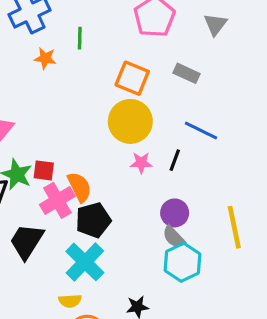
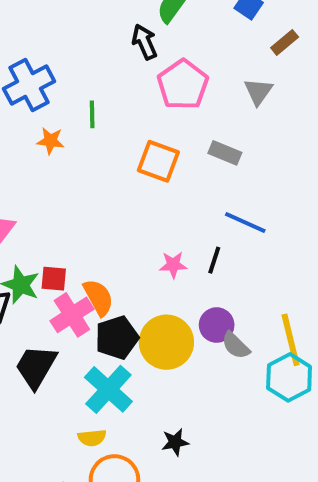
yellow circle: (130, 121) -> (166, 342), moved
gray semicircle: (174, 237) -> (236, 345), moved
cyan hexagon: (182, 262) -> (289, 377), moved

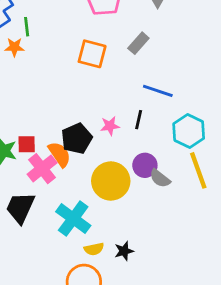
green line: (92, 114) -> (27, 27), moved
gray rectangle: (225, 153) -> (138, 43), turned -65
black pentagon: (117, 338) -> (77, 139), moved
cyan hexagon: (289, 377) -> (189, 131), moved
yellow semicircle: (92, 438) -> (94, 249), moved

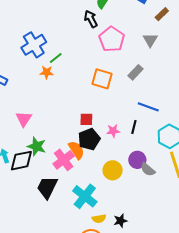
green line: (27, 27) -> (56, 58), turned 56
red square: (27, 144) -> (86, 119), moved
yellow circle: (111, 181) -> (113, 170), size x0.7

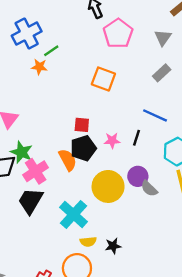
gray rectangle: (135, 72) -> (162, 73), moved
pink cross: (64, 160) -> (36, 171), moved
yellow circle: (113, 170) -> (108, 186), size x1.4

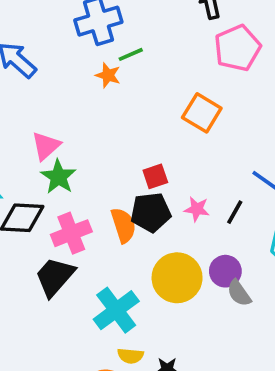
red square: (82, 125) -> (155, 176), turned -35
green star: (21, 152) -> (58, 177), moved

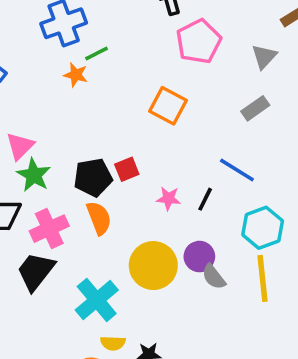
black pentagon: (151, 212) -> (93, 177), moved

